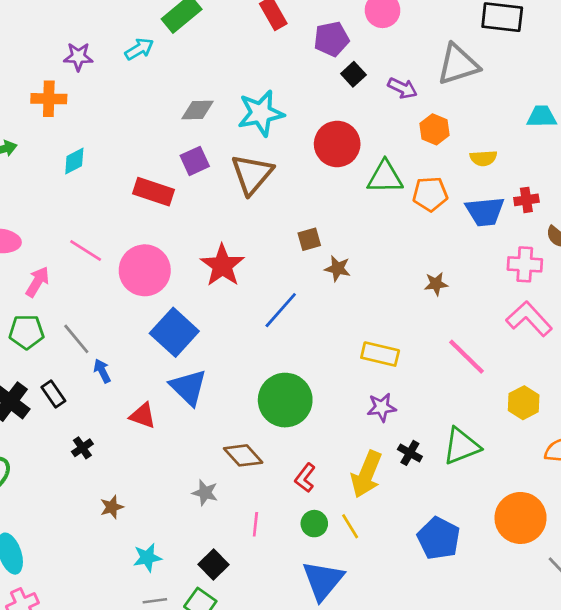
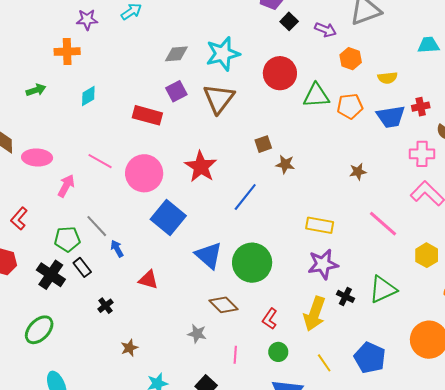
green pentagon: (26, 332) -> (67, 239), moved
blue triangle: (188, 387) -> (209, 255), moved
purple star: (382, 407) -> (323, 264), size x1.4
yellow line: (350, 526) -> (324, 363), moved

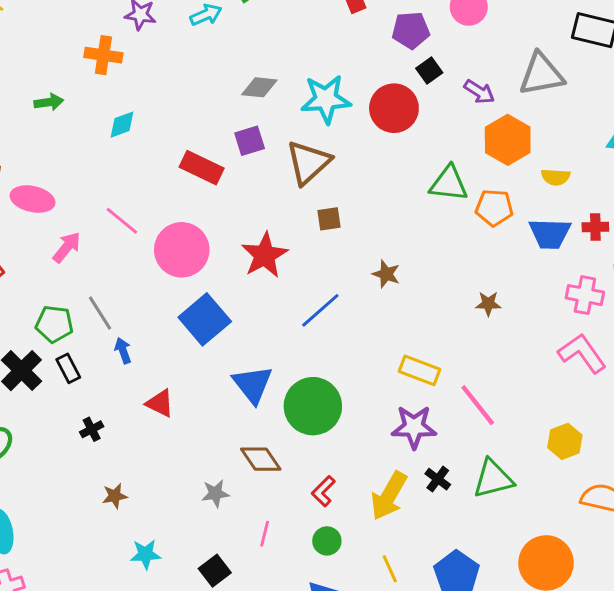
orange hexagon: (351, 59) -> (508, 140), size x1.5
red circle: (280, 73) -> (394, 108), moved
brown square: (263, 144) -> (329, 219), moved
pink line: (383, 224) -> (478, 405), moved
gray star: (197, 334) -> (215, 493), turned -30

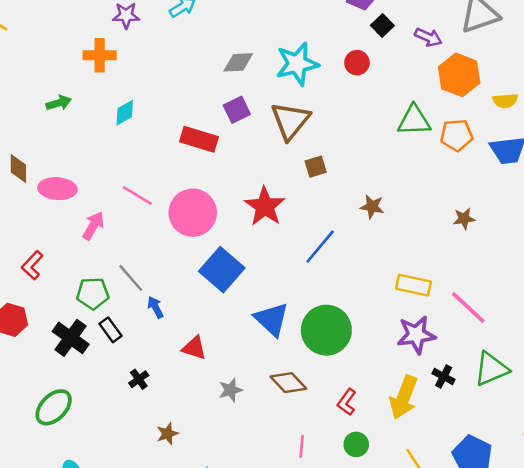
red circle: (394, 108) -> (357, 63), size x0.6
gray star: (215, 493) -> (231, 390), moved

